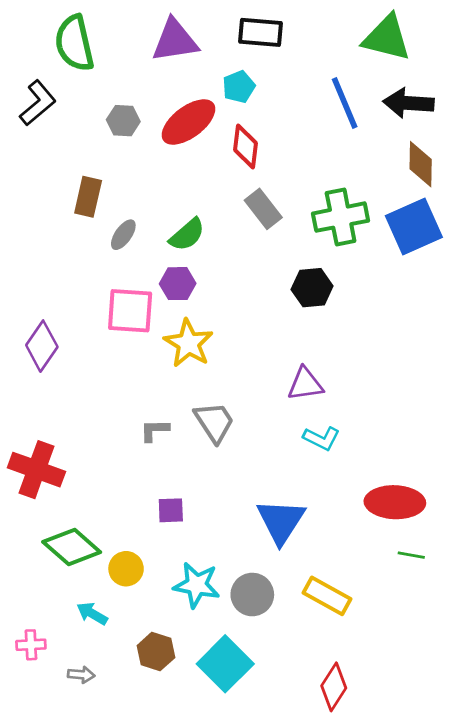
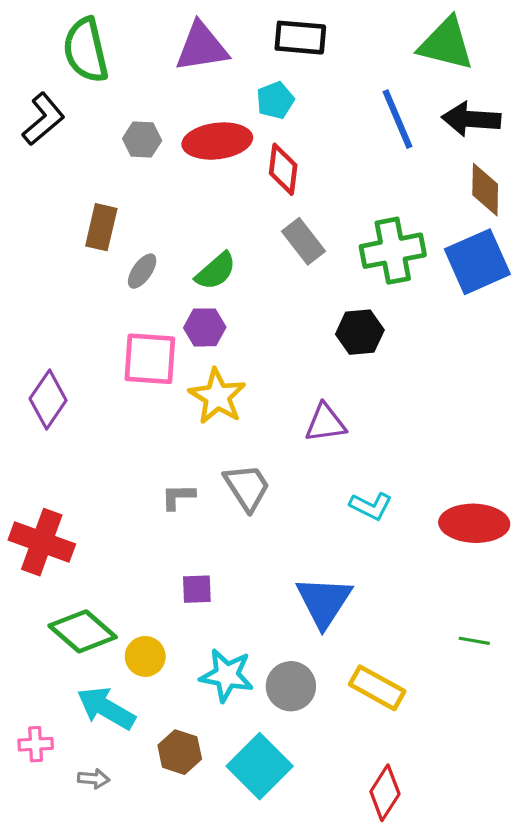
red ellipse: (188, 122) -> (217, 141), turned 30
purple triangle: (305, 384) -> (325, 423), moved
red ellipse: (395, 502) -> (474, 523), moved
cyan arrow: (92, 614) -> (106, 708), size x1.6

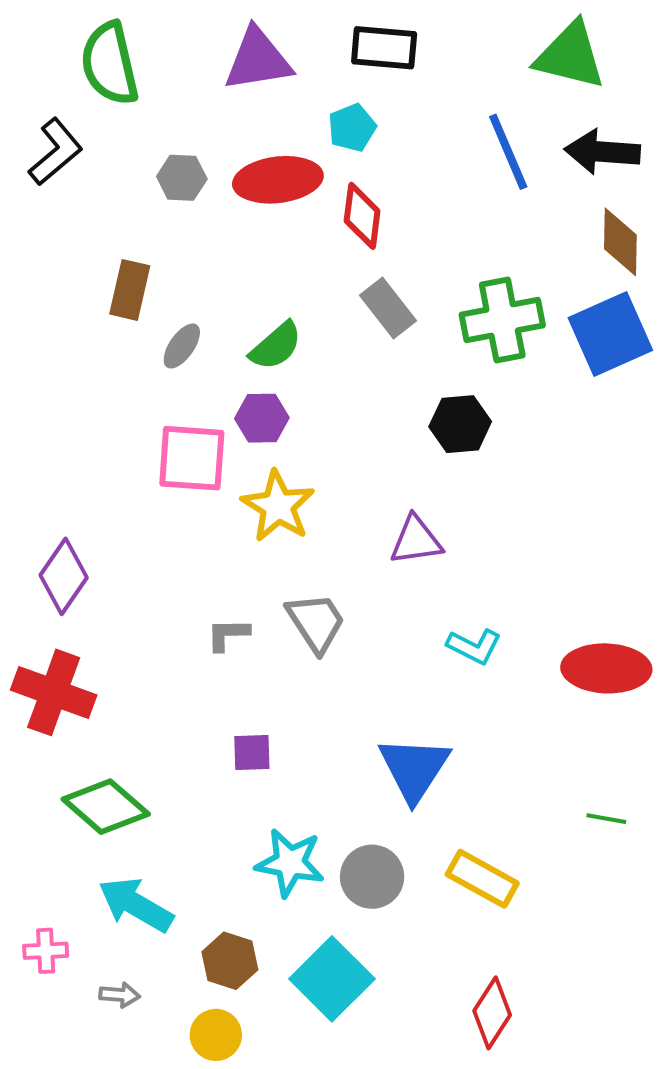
purple diamond: (48, 400) -> (64, 576), moved
yellow circle: (145, 656) -> (216, 1035), moved

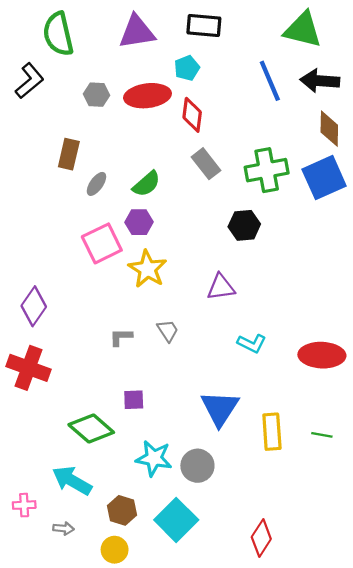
pink square: (192, 458) -> (102, 243), turned -30
gray trapezoid: (316, 622) -> (168, 331), size x0.7
green diamond: (106, 807) -> (91, 428), moved
yellow rectangle: (482, 879) -> (272, 432), moved, turned 57

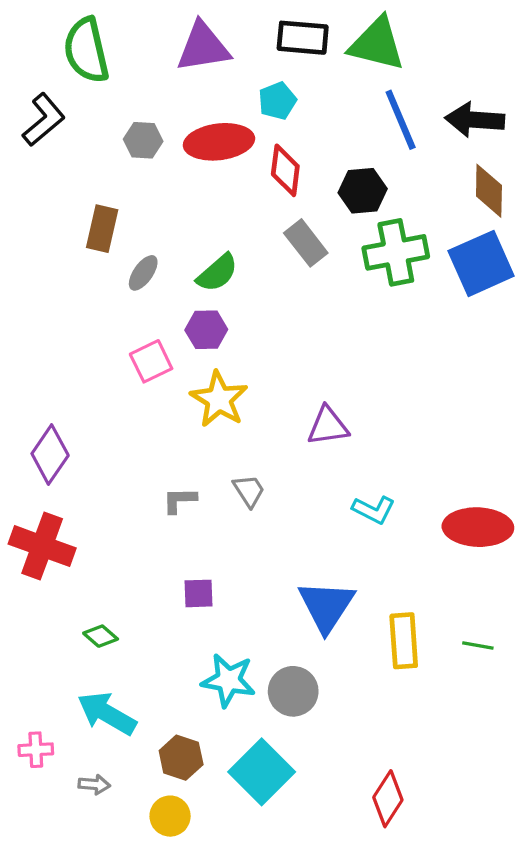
green triangle: (303, 30) -> (377, 44), moved
black hexagon: (244, 225) -> (363, 191), moved
pink square: (102, 243) -> (151, 361), size x0.7
green diamond: (91, 428) -> (101, 636), moved, size x0.5

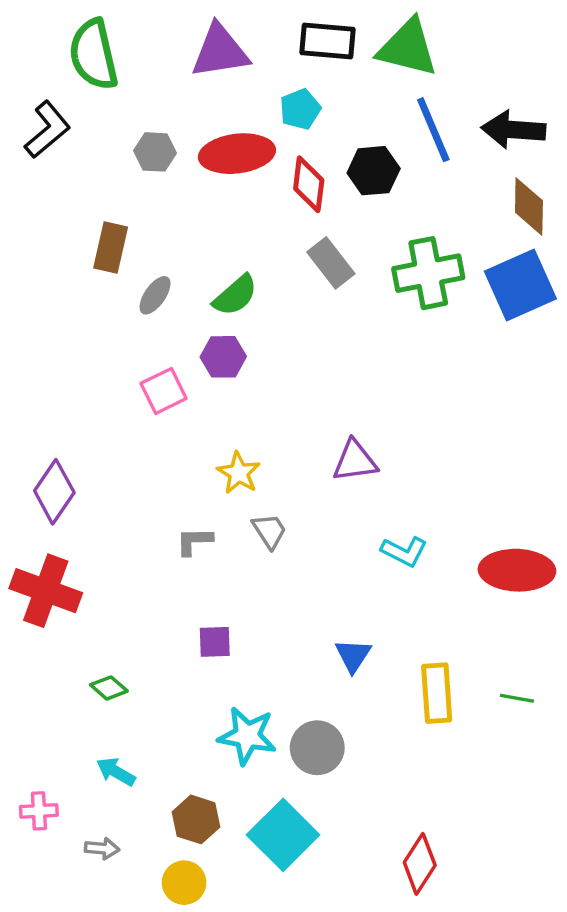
black hexagon: (363, 191) -> (374, 171), moved
yellow star: (219, 399) -> (239, 473), moved, size x0.7
blue triangle: (326, 606) -> (353, 656), size x0.6
cyan arrow: (107, 713) -> (116, 772), size x0.6

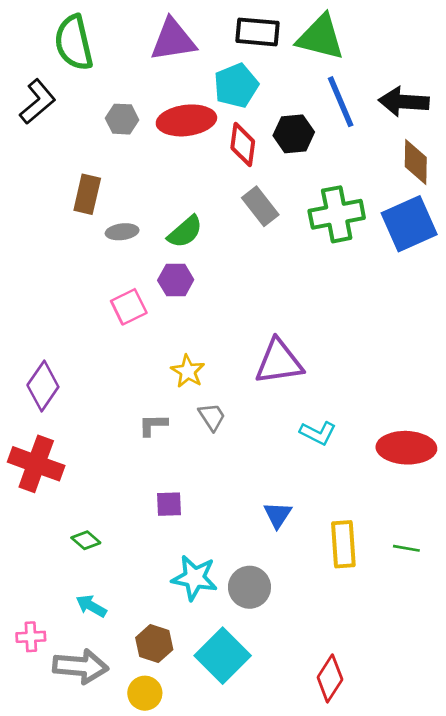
cyan pentagon: (300, 109) -> (236, 86), size x1.4
gray ellipse: (155, 295) -> (122, 232), turned 48
purple triangle: (355, 461) -> (279, 362), size x1.4
gray arrow: (102, 848) -> (80, 666), size x2.0

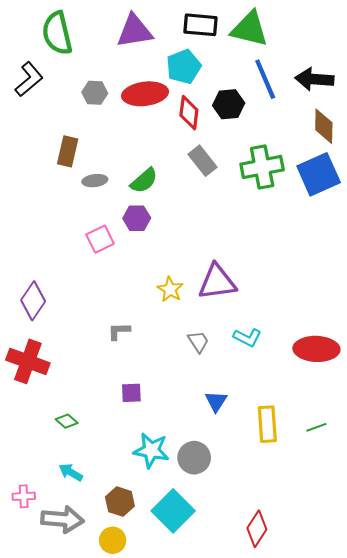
yellow star: (188, 371) -> (170, 289), moved
gray trapezoid: (212, 417) -> (198, 342), moved
green line: (406, 548) -> (316, 427), turned -30

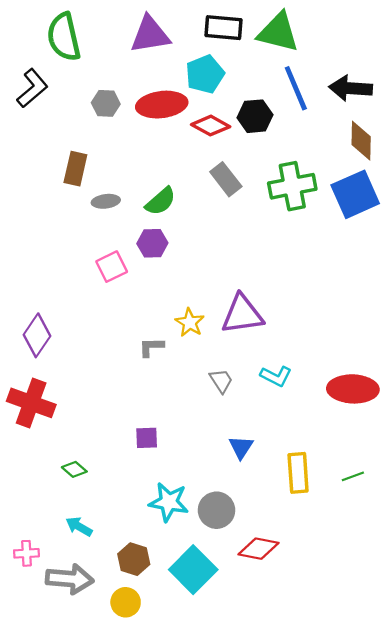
red diamond: (189, 113) -> (211, 126), turned -68
gray L-shape: (119, 331) -> (151, 347), moved
red diamond: (257, 529) -> (258, 549), moved, turned 68

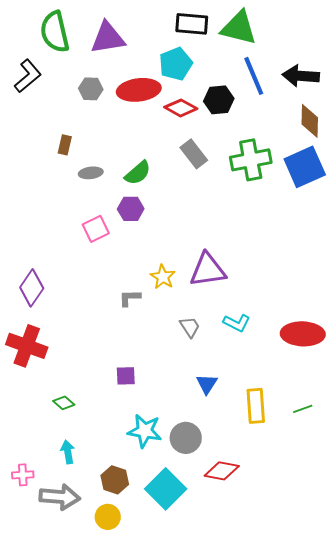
purple triangle: (150, 35) -> (108, 38), moved
brown rectangle: (75, 169) -> (65, 145), size x0.7
cyan arrow: (79, 526) -> (68, 452), turned 50

